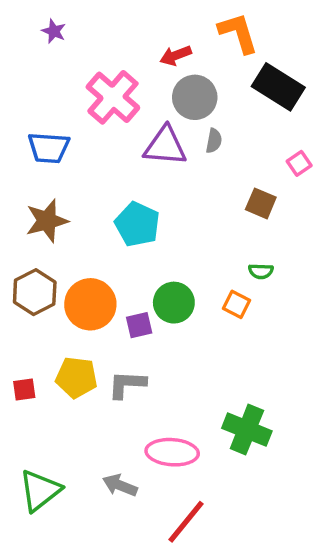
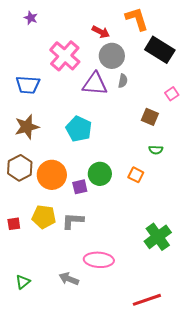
red arrow: (176, 56) -> (101, 32), turned -132
green semicircle: (261, 271) -> (156, 150), moved
green cross: (247, 430) -> (158, 237), moved, turned 32
green triangle: (40, 490) -> (23, 282), size x0.6
red line: (186, 522) -> (147, 300), moved, turned 32

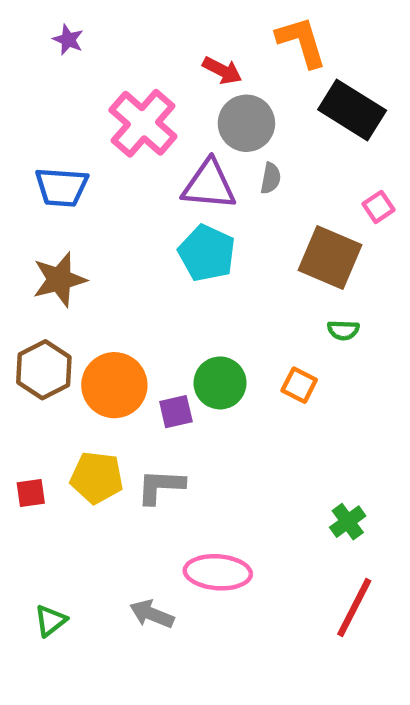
brown square: (150, 117) -> (330, 258), size x1.6
cyan pentagon: (79, 129) -> (207, 253), moved
green cross: (158, 237) -> (348, 522), size x0.6
red line: (147, 300) -> (354, 607), moved, turned -44

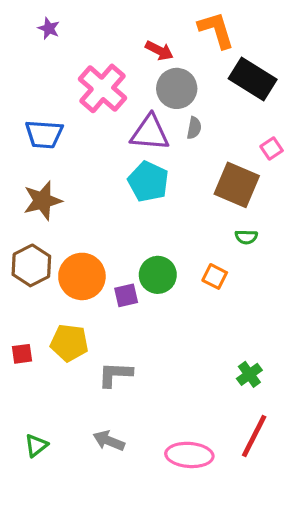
gray L-shape: (161, 486) -> (115, 374), moved
pink ellipse: (218, 572) -> (189, 455), moved

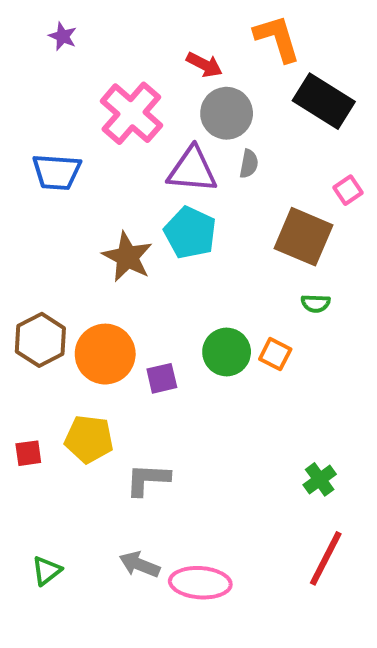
brown star: (42, 201) -> (127, 257), moved, turned -30
green circle: (158, 275) -> (227, 352), moved
pink ellipse: (189, 455) -> (200, 583), moved

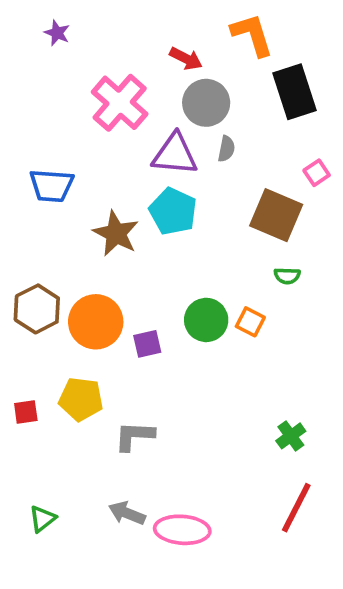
black rectangle: (324, 101) -> (294, 92), turned 40
blue trapezoid: (57, 172) -> (52, 186), moved

